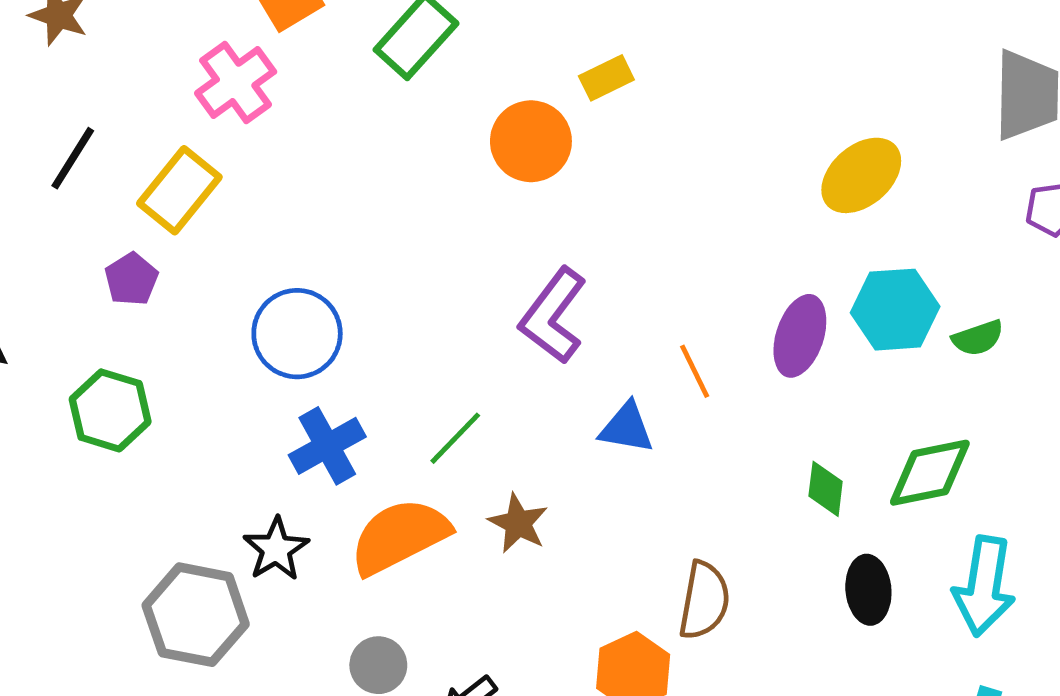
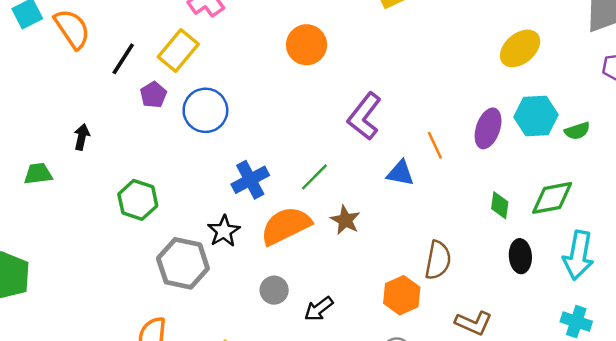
orange circle: (531, 141) -> (307, 45), moved
black line: (73, 158) -> (123, 59), moved
blue circle: (297, 334) -> (205, 110), moved
green hexagon: (110, 410) -> (138, 200), moved

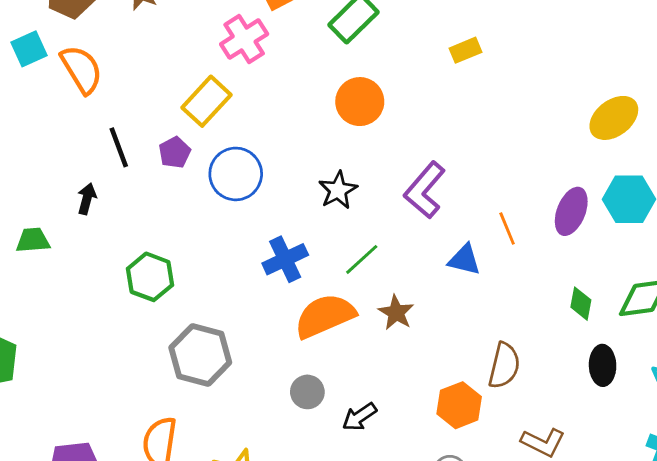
black line: (123, 59) -> (119, 147), moved, turned -56
black star: (224, 231) -> (338, 190), moved

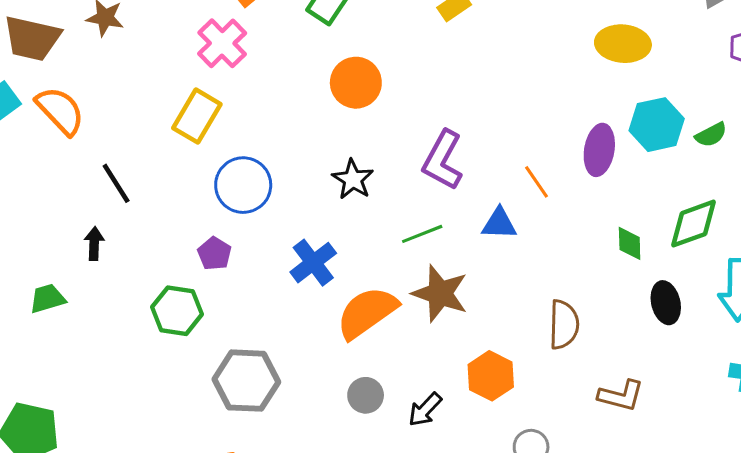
yellow ellipse: (614, 118) -> (623, 44), turned 54
purple pentagon: (175, 152) -> (214, 254), moved
green line: (362, 259) -> (422, 234), moved, turned 33
brown star: (396, 313) -> (440, 293), size x1.5
orange hexagon: (459, 405) -> (491, 376), moved

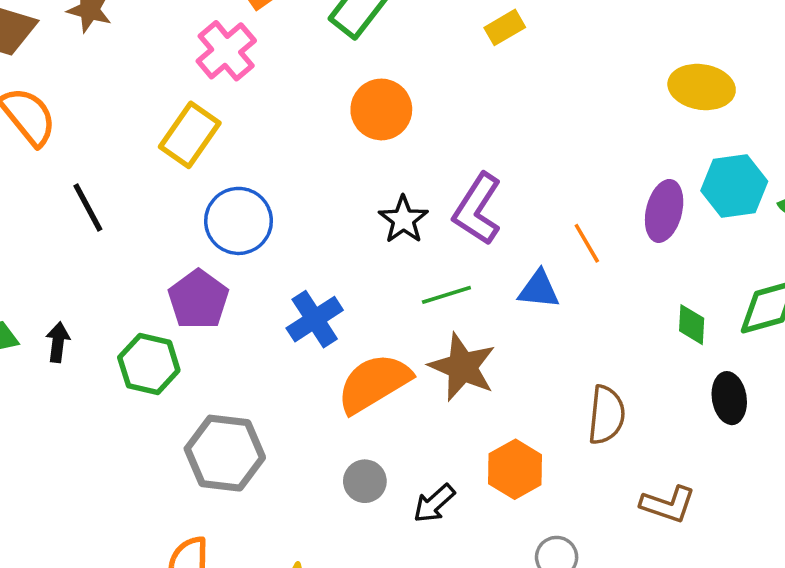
black star: (353, 179) -> (403, 220), moved
black arrow: (94, 244) -> (58, 342), moved
purple pentagon: (214, 254) -> (198, 300), size x1.5

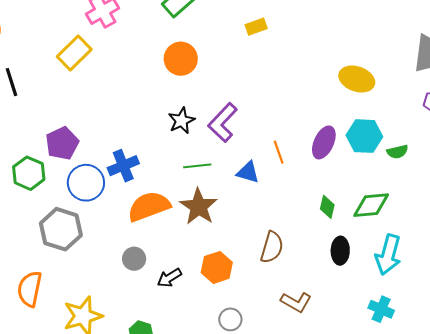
blue circle: (239, 221) -> (86, 183), moved

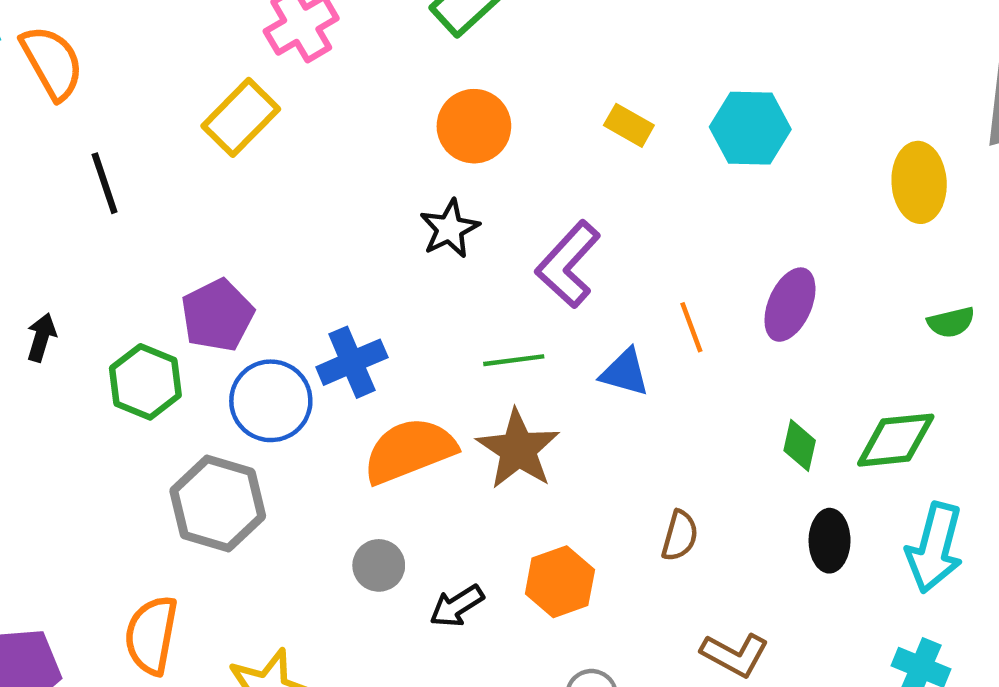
yellow rectangle: (256, 27) -> (629, 125), moved, turned 50
yellow ellipse: (357, 79) -> (919, 182), moved, turned 68
black star: (182, 121) -> (450, 229), moved
cyan hexagon: (364, 136) -> (750, 128), moved
brown semicircle: (272, 247) -> (680, 536), size x0.7

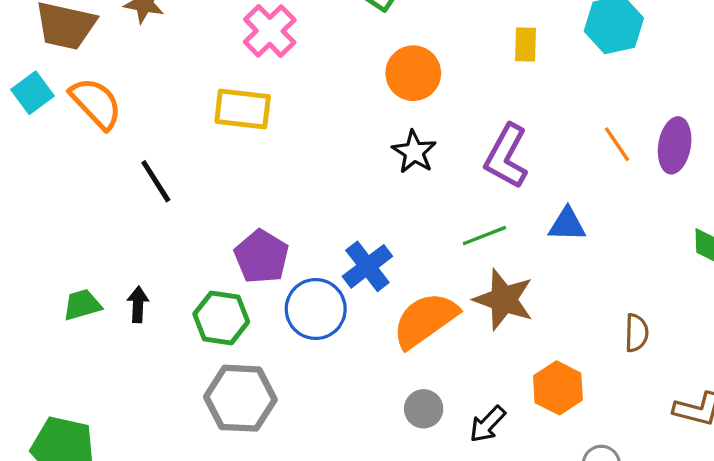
yellow rectangle: (241, 117) -> (243, 109), turned 66
yellow rectangle: (629, 125) -> (525, 45), turned 76
orange line: (691, 327) -> (617, 144), moved
gray hexagon: (218, 503) -> (240, 398), moved

